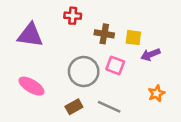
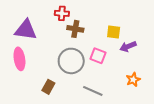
brown cross: (104, 34) -> (75, 29), moved
pink ellipse: (31, 86) -> (19, 59), moved, turned 50
brown rectangle: (74, 107) -> (48, 87), moved, turned -32

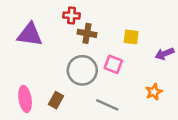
purple arrow: (128, 46) -> (165, 54), moved
pink ellipse: (19, 59) -> (25, 99), moved

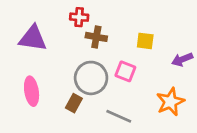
orange star: (154, 92) -> (170, 102), size x1.5
pink ellipse: (25, 99) -> (32, 91), moved
brown rectangle: (56, 100) -> (74, 103), moved

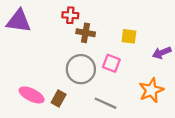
purple triangle: (33, 38) -> (19, 21), moved
pink ellipse: (32, 91) -> (32, 95), moved, turned -55
brown rectangle: (74, 103) -> (59, 98), moved

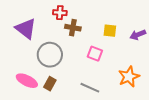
purple triangle: (19, 21) -> (26, 29), moved, turned 30
purple arrow: (162, 53) -> (138, 35), moved
gray circle: (81, 69) -> (50, 55), moved

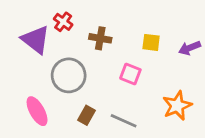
red cross: (60, 13) -> (63, 22), moved, turned 32
pink ellipse: (27, 81) -> (37, 111), turned 35
brown rectangle: (50, 84) -> (86, 115), moved

